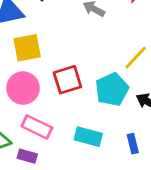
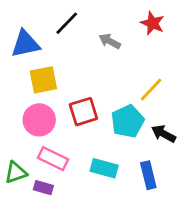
blue rectangle: (133, 144) -> (148, 175), size x1.4

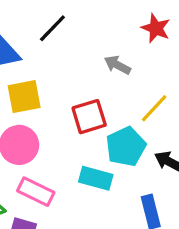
gray arrow: (110, 41) -> (117, 65), moved
red square: (83, 112) -> (89, 117), moved
cyan rectangle: (104, 168) -> (96, 178), moved

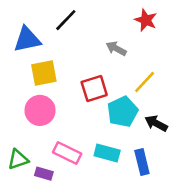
cyan rectangle: (96, 178) -> (107, 153), moved
pink rectangle: (36, 192) -> (67, 153), moved

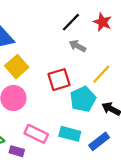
black line: (66, 20) -> (71, 22), moved
yellow square: (44, 73) -> (17, 67), turned -30
blue rectangle: (142, 162) -> (99, 141), turned 66

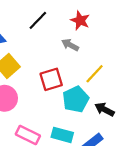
black line: (71, 22) -> (38, 20), moved
red star: (102, 22) -> (80, 20), moved

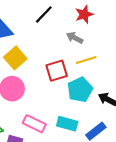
red star: (80, 20) -> (84, 14), turned 30
yellow line: (95, 74) -> (86, 60), moved, turned 30

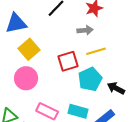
gray arrow: (75, 38) -> (85, 30), turned 147

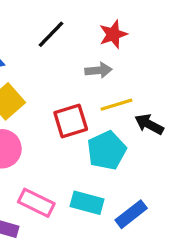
black arrow: (116, 88) -> (149, 124), moved

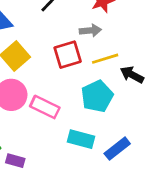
red square: (71, 121) -> (68, 55), moved
pink rectangle: (36, 203) -> (45, 107), moved

